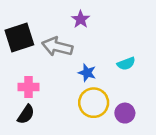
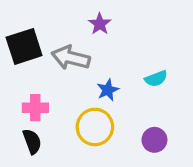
blue star: (87, 73) -> (108, 90), turned 30
yellow circle: (94, 103) -> (95, 127), moved
black semicircle: (26, 114) -> (32, 141), turned -54

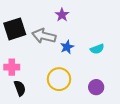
blue star: (108, 90) -> (67, 47), moved
pink cross: (35, 108) -> (12, 67), moved

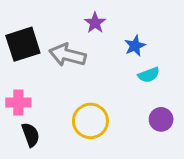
blue star: (67, 47) -> (135, 46), moved
purple circle: (96, 87) -> (161, 119), moved

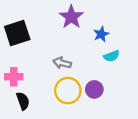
purple star: (95, 23) -> (71, 17), size x1.5
gray arrow: (67, 55) -> (62, 63), moved, size x0.7
purple circle: (161, 119) -> (94, 89), moved

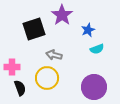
black square: (17, 33) -> (34, 29), moved
purple circle: (94, 89) -> (94, 87), moved, size x1.6
yellow circle: (68, 91) -> (47, 78), moved

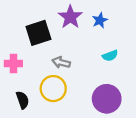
blue star: (88, 30) -> (100, 20), moved
pink cross: (12, 67) -> (13, 64), moved

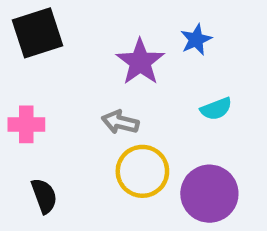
purple star: (70, 17) -> (140, 62), moved
black square: (38, 33) -> (37, 33), moved
yellow circle: (53, 89) -> (142, 171), moved

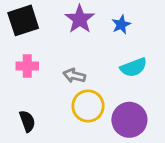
purple star: (140, 62) -> (80, 19), moved
cyan semicircle: (216, 109) -> (134, 67), size x1.4
pink cross: (26, 124) -> (27, 66), moved

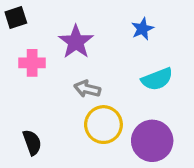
purple star: (80, 19) -> (76, 42), moved
black square: (23, 20) -> (16, 17), moved, size x0.6
pink cross: (27, 66) -> (32, 63), moved

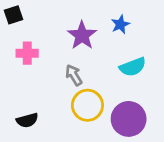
purple star: (76, 42) -> (82, 35), moved
gray arrow: (87, 89) -> (74, 75), turned 45
black semicircle: (32, 142) -> (27, 120), turned 95

